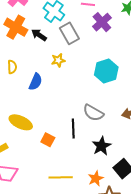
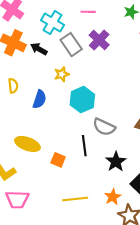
purple cross: (102, 22) -> (99, 40), moved
cyan hexagon: (106, 71) -> (82, 100), moved

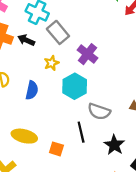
purple cross: (99, 40) -> (88, 54), moved

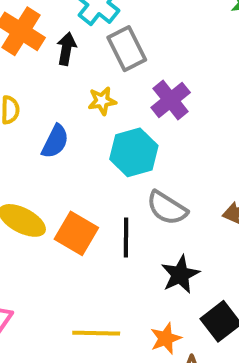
black arrow: (26, 40) -> (66, 49), turned 63
orange square: (56, 149) -> (76, 233), moved, size x1.5

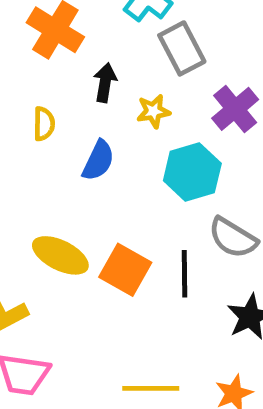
black arrow: (66, 49) -> (105, 83), moved

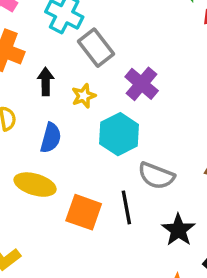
yellow ellipse: (60, 255) -> (35, 185), moved

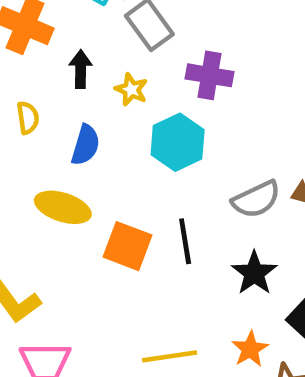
purple cross: (142, 84) -> (209, 75), turned -32
yellow star: (84, 96) -> (131, 90), turned -30
gray semicircle: (156, 176) -> (256, 199), moved, turned -48

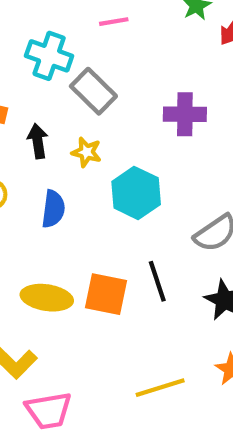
purple cross: (209, 75) -> (185, 114), moved
yellow ellipse: (63, 207) -> (47, 298), moved

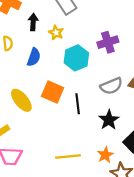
purple cross: (185, 114) -> (108, 42), moved, turned -30
orange square: (106, 294) -> (53, 92), moved
yellow ellipse: (47, 298) -> (21, 100), turned 30

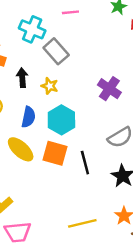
purple cross: (108, 42) -> (109, 89), turned -30
cyan hexagon: (76, 58) -> (61, 120), moved
yellow ellipse: (21, 100) -> (21, 149), moved

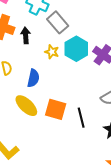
black arrow: (22, 78) -> (26, 35), moved
cyan hexagon: (61, 120) -> (76, 49), moved

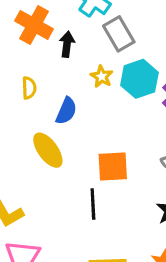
orange square: (56, 109) -> (113, 166), moved, turned -30
black line: (81, 118) -> (93, 204), moved

